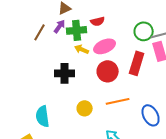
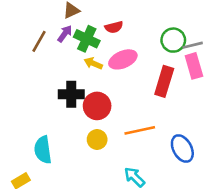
green cross: (77, 30) -> (87, 39), turned 30
red circle: (108, 71) -> (97, 106), moved

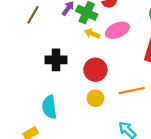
brown line: (39, 41) -> (33, 15), moved
black cross: (71, 94) -> (56, 60), moved

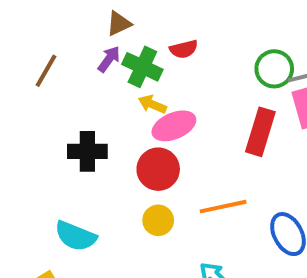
pink ellipse: (117, 30) -> (174, 126), moved
cyan semicircle: (49, 107) -> (76, 236), turned -60

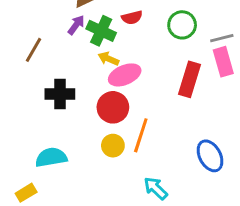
green circle: (274, 69) -> (182, 25), moved
brown line: (46, 71) -> (33, 50), moved
orange line: (223, 207) -> (141, 135), moved, turned -60
cyan semicircle: (76, 236) -> (51, 157), turned 148

